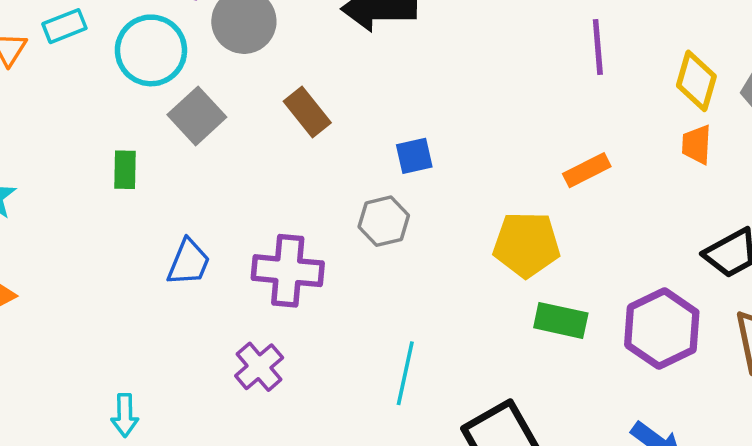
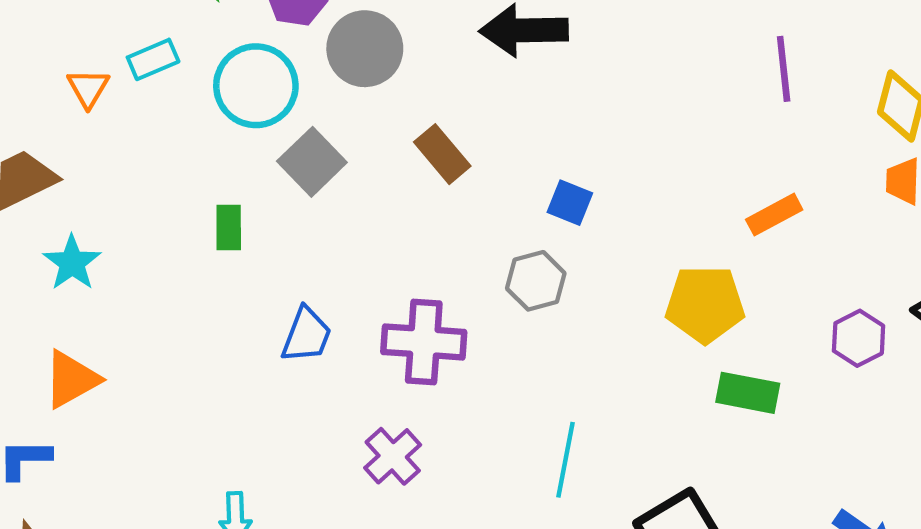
blue square: (414, 156) -> (570, 203), turned 36
purple hexagon: (662, 329) -> (859, 338), moved, size x0.6

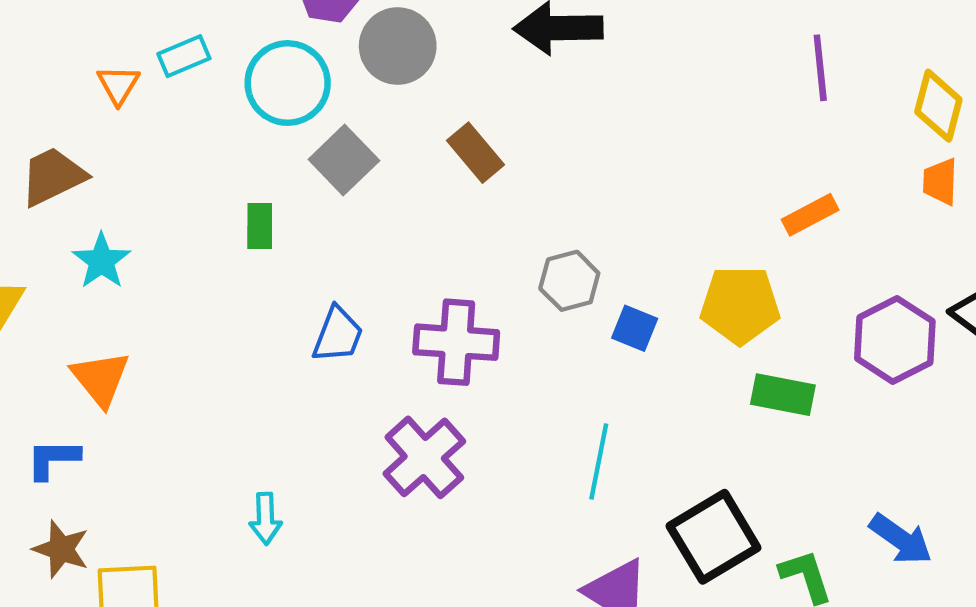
blue square: (570, 203) -> (635, 328), moved
purple hexagon: (859, 338) -> (895, 340), size x1.5
orange triangle: (71, 379) -> (100, 378), turned -40
purple cross: (393, 456) -> (424, 457), size x1.4

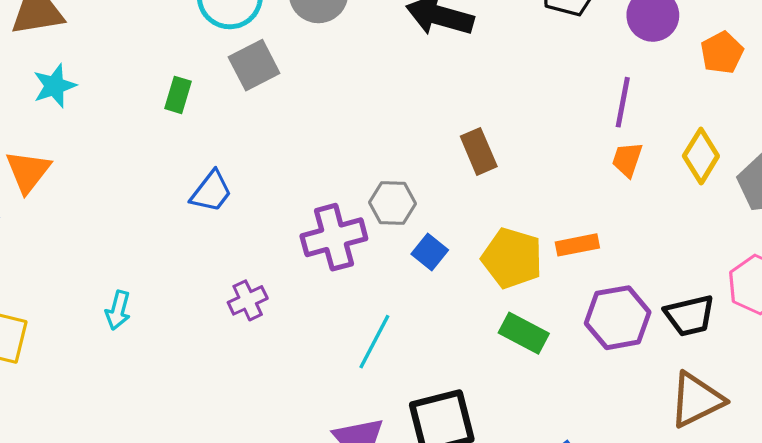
brown rectangle: (475, 153) -> (479, 151), moved
orange trapezoid: (940, 182) -> (627, 159), moved
orange rectangle: (810, 215) -> (577, 245), moved
purple cross: (456, 342) -> (334, 237), moved, turned -36
purple cross: (424, 457) -> (248, 300), size x0.6

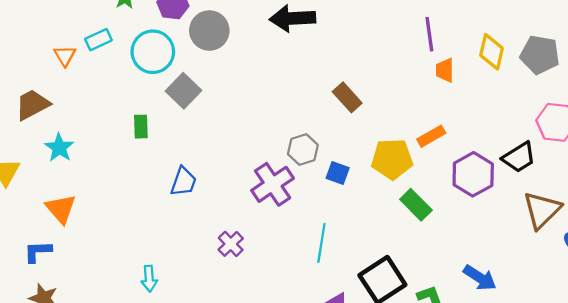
green rectangle: (524, 333) -> (416, 205), turned 36

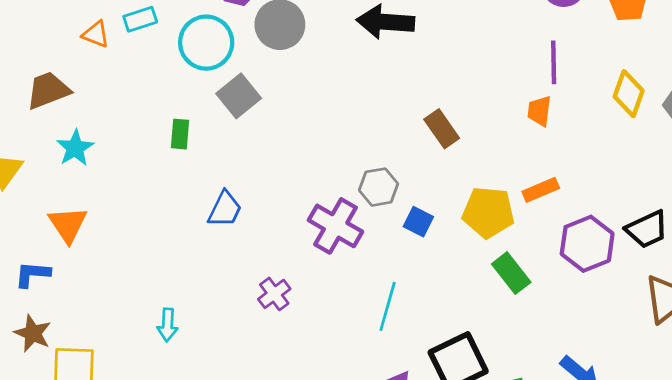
orange triangle: (65, 56) -> (96, 34), turned -45
orange trapezoid: (445, 70) -> (539, 111), moved
purple cross: (273, 184) -> (336, 226), turned -33

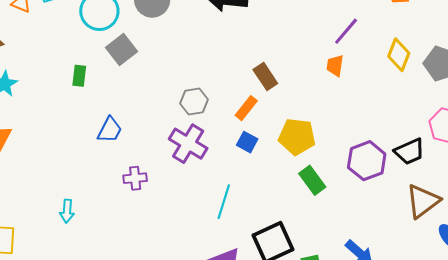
purple line: (554, 62) -> (346, 31), turned 40
gray hexagon: (379, 187) -> (194, 101), moved
orange rectangle: (541, 190) -> (246, 108), moved, turned -30
purple cross: (274, 294) -> (135, 178), moved, turned 30

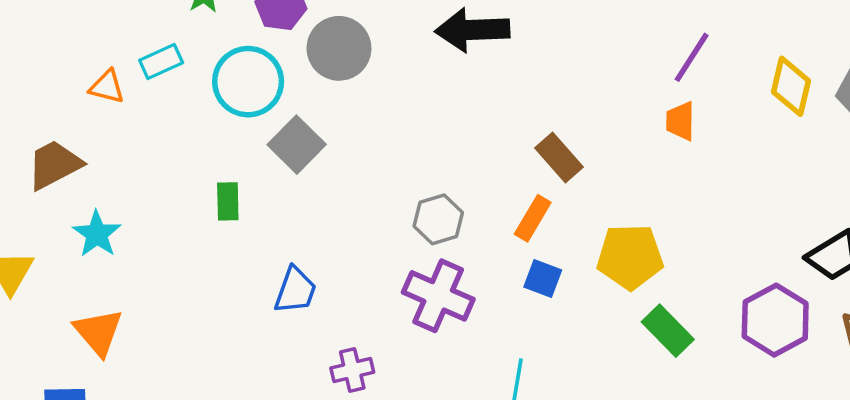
purple hexagon: (367, 161) -> (775, 320), moved

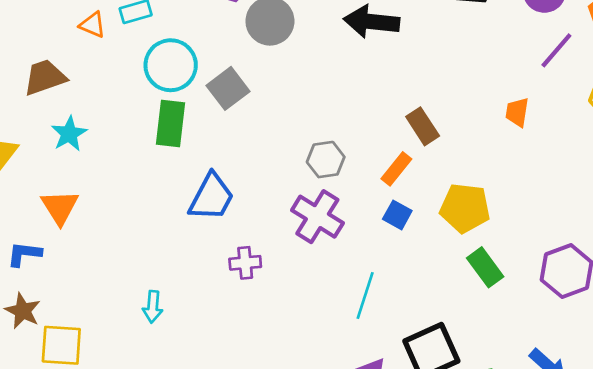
purple line: (692, 57) -> (556, 50), moved
cyan circle: (248, 82) -> (171, 65), moved
green rectangle: (228, 201) -> (171, 123), size x1.6
blue trapezoid: (295, 290) -> (211, 197), size x1.4

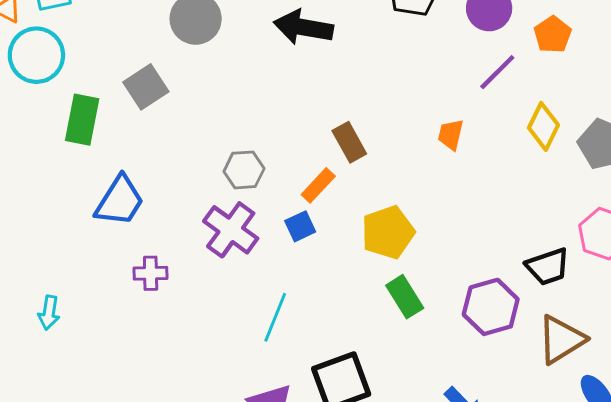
cyan circle: (171, 65) -> (36, 55), moved
yellow pentagon: (465, 208) -> (388, 232), turned -30
blue square: (397, 215) -> (300, 226), moved, turned 32

